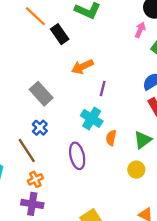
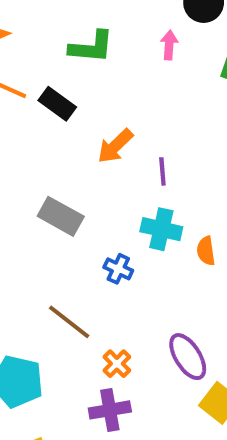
pink arrow: (140, 30) -> (169, 45), moved
blue cross: (40, 128) -> (118, 269), moved
purple ellipse: (77, 156) -> (188, 357), moved
orange cross: (35, 179) -> (117, 364), moved

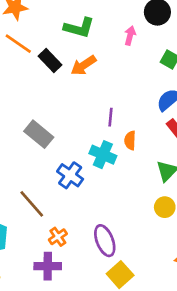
orange arrow: (115, 146) -> (84, 65), moved
orange semicircle: (206, 251) -> (130, 140), moved
blue cross: (118, 269) -> (70, 175), size x1.4

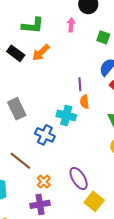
purple line: (110, 117) -> (80, 84), moved
gray rectangle: (39, 134) -> (17, 109), turned 35

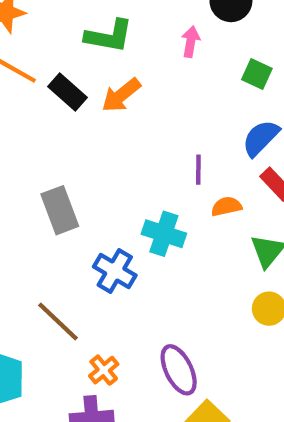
orange semicircle: (84, 102) -> (226, 206), moved, turned 80

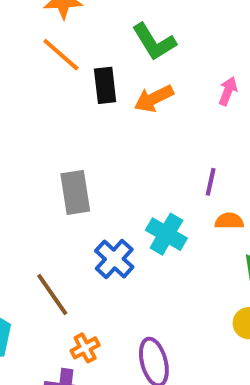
green L-shape: (109, 36) -> (154, 42), turned 36
pink arrow: (191, 42) -> (228, 91), moved
black rectangle: (67, 92) -> (105, 85), turned 30

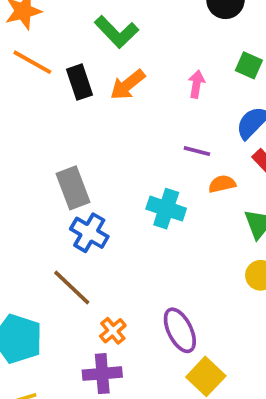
pink arrow: (228, 91) -> (196, 84), moved
purple line: (211, 182) -> (197, 151), turned -76
blue cross: (114, 259) -> (89, 233), moved

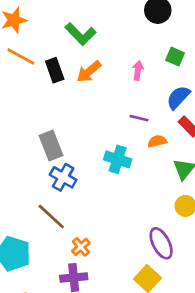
purple ellipse: (180, 330) -> (161, 243), moved

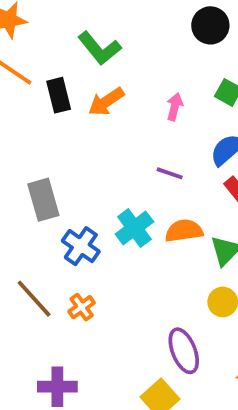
orange semicircle: (157, 141) -> (184, 231), moved, size x1.4
cyan cross: (118, 159) -> (134, 228), turned 30
blue cross: (63, 177) -> (81, 246), moved
orange cross: (81, 247) -> (82, 307), moved

